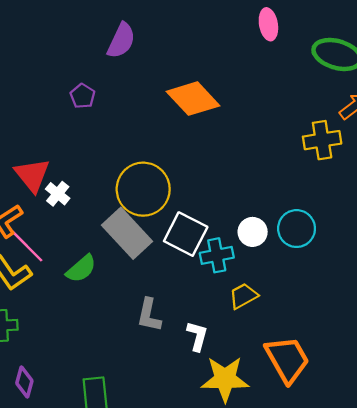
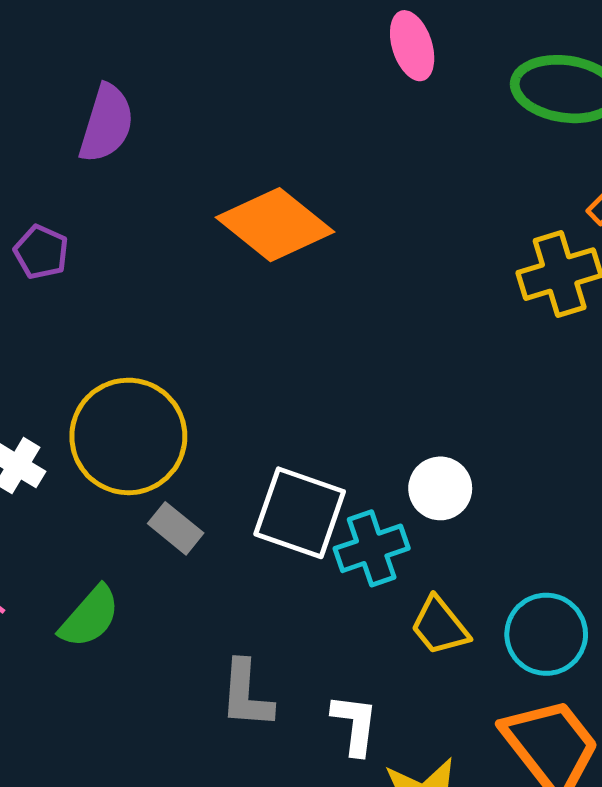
yellow circle: (143, 189) -> (128, 436), moved
cyan circle: (297, 229) -> (546, 634), moved
gray rectangle: (127, 233) -> (176, 528), size x0.5
yellow trapezoid: (243, 296) -> (440, 626), turned -92

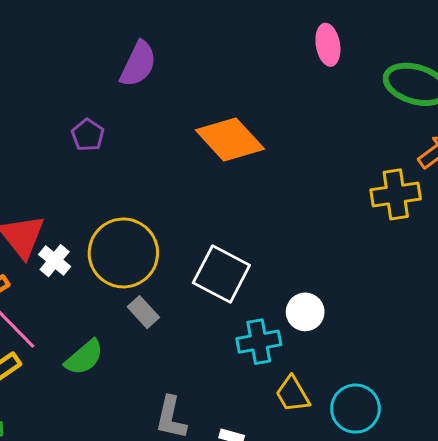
white square: (300, 513) -> (221, 274), moved

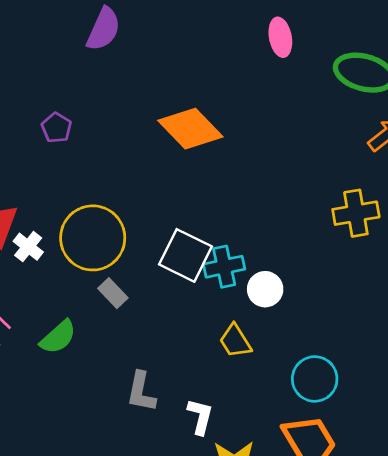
purple semicircle: (138, 64) -> (104, 29), moved
yellow cross: (396, 194) -> (356, 213), moved
cyan cross: (259, 342) -> (224, 267), moved
yellow trapezoid: (293, 394) -> (235, 341), moved

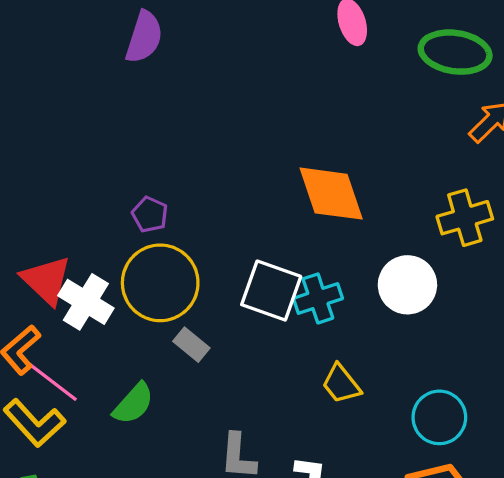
purple pentagon: (56, 128) -> (150, 214), moved
orange diamond: (190, 129) -> (331, 194), moved, turned 32
white cross: (28, 247) -> (86, 302), size x1.5
white circle: (265, 289) -> (407, 285), moved, size x1.4

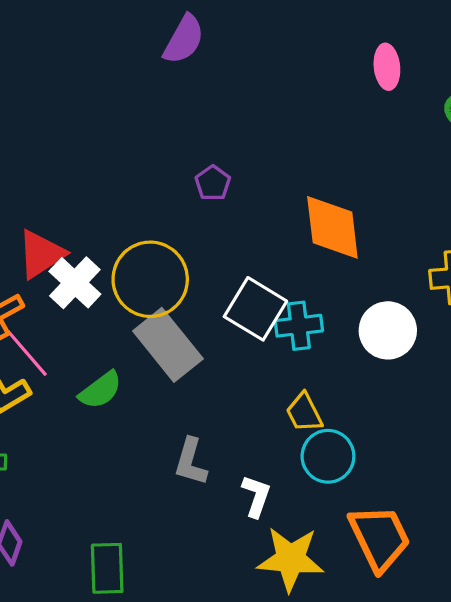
purple pentagon: (150, 214) -> (213, 183), moved
red triangle: (46, 280) -> (41, 254), turned 32
gray rectangle: (191, 345) -> (168, 345), size x2.0
cyan circle: (439, 417) -> (328, 456), moved

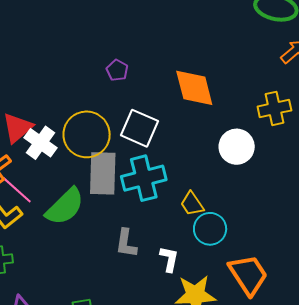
white square: (255, 309) -> (139, 128), moved
cyan cross: (299, 326) -> (144, 178), moved, size x1.5
gray rectangle: (168, 345) -> (103, 173), turned 48
green semicircle: (100, 390) -> (65, 207), size x1.5

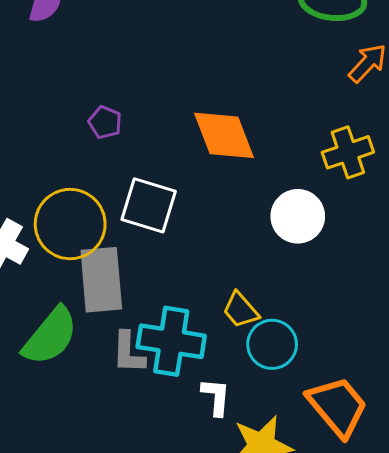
cyan cross: (144, 178) -> (171, 341), moved, turned 30
gray L-shape: (126, 243) -> (128, 353), moved

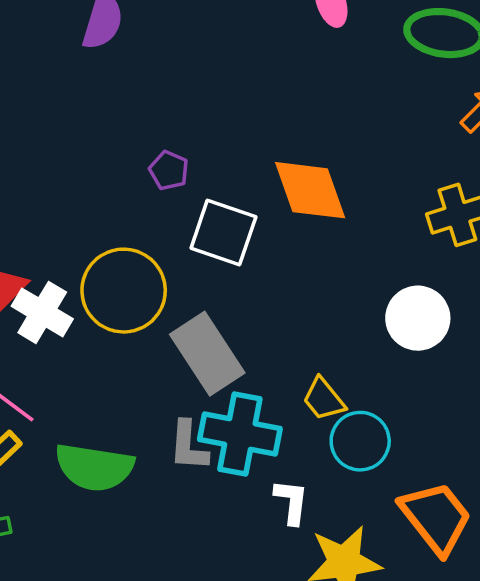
white square: (149, 205) -> (223, 233), moved
white circle: (298, 216) -> (418, 318), moved
gray rectangle: (101, 280) -> (207, 354), moved, turned -30
green semicircle: (50, 336) -> (94, 467), moved, turned 58

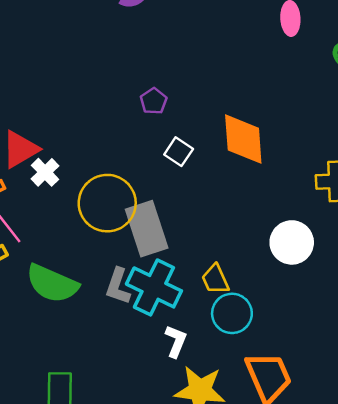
white square: (223, 233) -> (179, 152), size x0.6
yellow circle: (124, 291) -> (107, 203), moved
white cross: (42, 312) -> (45, 172), size x0.7

